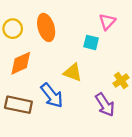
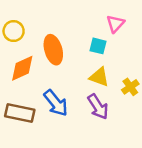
orange ellipse: (46, 27) -> (53, 50), moved
yellow triangle: (73, 72) -> (99, 77), moved
purple arrow: (105, 105) -> (98, 107), moved

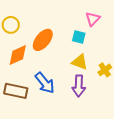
orange ellipse: (53, 50) -> (43, 40), turned 55
purple arrow: (98, 107) -> (79, 86), turned 35

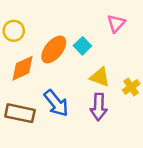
cyan square: (79, 37) -> (82, 46), moved, turned 32

